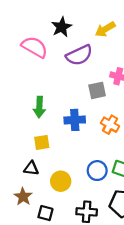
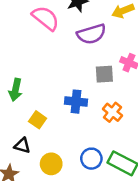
green arrow: (39, 107) -> (15, 90), moved
yellow square: (42, 142) -> (38, 120), turned 35

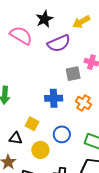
yellow square: (38, 120) -> (32, 124), moved
blue circle: (91, 159) -> (62, 134), moved

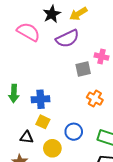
yellow arrow: (81, 22) -> (78, 14), moved
blue cross: (54, 98) -> (41, 99), moved

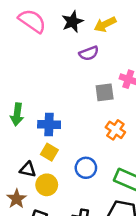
pink semicircle: (28, 32) -> (32, 21), moved
purple semicircle: (67, 38) -> (89, 53), size x0.7
yellow circle: (52, 148) -> (47, 185), moved

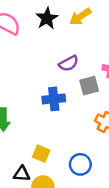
purple semicircle: (89, 53) -> (69, 63), moved
blue cross: (49, 124) -> (54, 99), moved

